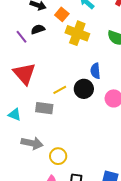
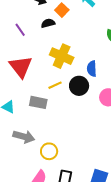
black semicircle: (38, 29) -> (48, 23), moved
yellow cross: (77, 33) -> (62, 56), moved

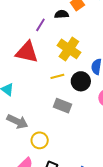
purple line: (20, 30) -> (40, 25), moved, turned 56
red triangle: (21, 67) -> (27, 52), turned -50
gray rectangle: (38, 102) -> (63, 106), moved

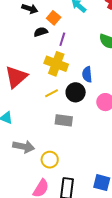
purple line: (40, 25) -> (62, 39), moved
red triangle: (27, 52) -> (16, 77), turned -40

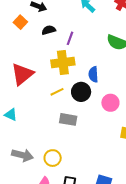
orange square: (54, 18) -> (20, 22), moved
yellow cross: (56, 64) -> (63, 63), turned -30
gray arrow: (24, 147) -> (22, 155), moved

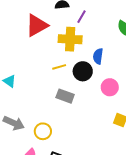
red triangle: (22, 74) -> (37, 25), moved

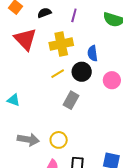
purple line: (81, 17) -> (74, 15), moved
red triangle: (37, 25) -> (25, 39), turned -30
gray rectangle: (65, 96) -> (71, 100), turned -66

